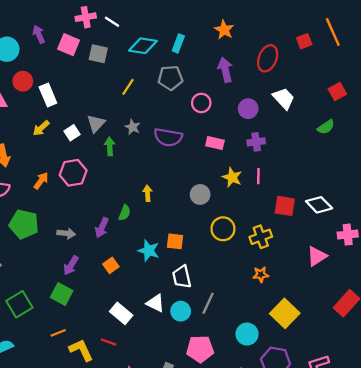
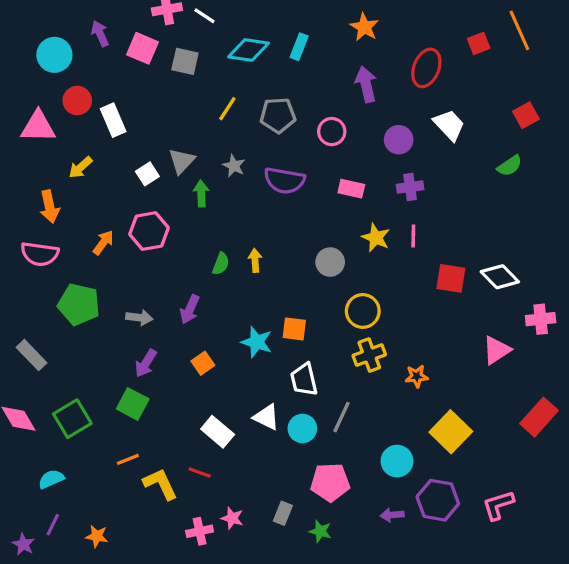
gray pentagon: (170, 78) -> (278, 115), moved
yellow arrow: (41, 128) -> (80, 167), moved
green semicircle: (125, 213) -> (221, 264), moved
yellow cross: (261, 237) -> (369, 355), moved

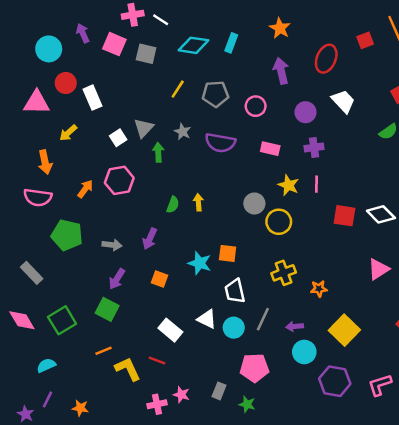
yellow circle: (363, 311) -> (279, 222), moved
orange square: (203, 363) -> (159, 279), turned -35
purple arrow: (392, 515) -> (295, 326), moved

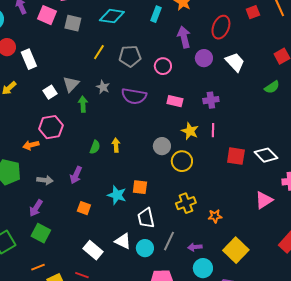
cyan rectangle: (231, 43) -> (156, 14), moved
purple circle: (305, 112) -> (204, 58), moved
orange arrow: (85, 189) -> (31, 145), moved, turned -140
purple arrow: (117, 279) -> (36, 208), moved

